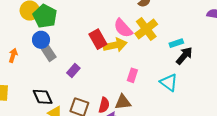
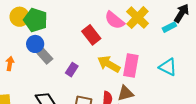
yellow arrow: (115, 45) -> (109, 64), moved, turned -130
black arrow: (184, 56) -> (182, 13), moved
pink rectangle: (132, 75) -> (131, 65), size x1.6

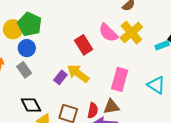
yellow circle: (20, 17) -> (13, 29), moved
gray rectangle: (45, 56) -> (24, 70), moved
yellow arrow: (109, 64) -> (78, 73), moved

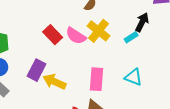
red rectangle: (84, 45) -> (53, 35), moved
purple rectangle: (60, 77) -> (37, 70), moved, size x1.5

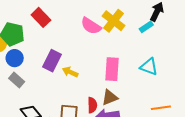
red rectangle: (53, 35) -> (41, 17), moved
yellow arrow: (55, 82) -> (70, 72), size x0.7

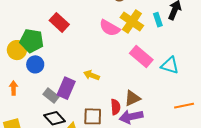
cyan rectangle: (146, 27) -> (158, 20), moved, turned -72
purple rectangle: (52, 61) -> (66, 88), moved
pink rectangle: (112, 69) -> (141, 57), moved, turned -50
gray rectangle: (17, 80) -> (51, 95), moved

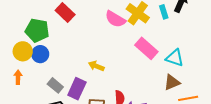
yellow circle: (17, 50) -> (23, 51), moved
purple rectangle: (66, 88) -> (77, 89), moved
brown triangle: (132, 98) -> (172, 82), moved

